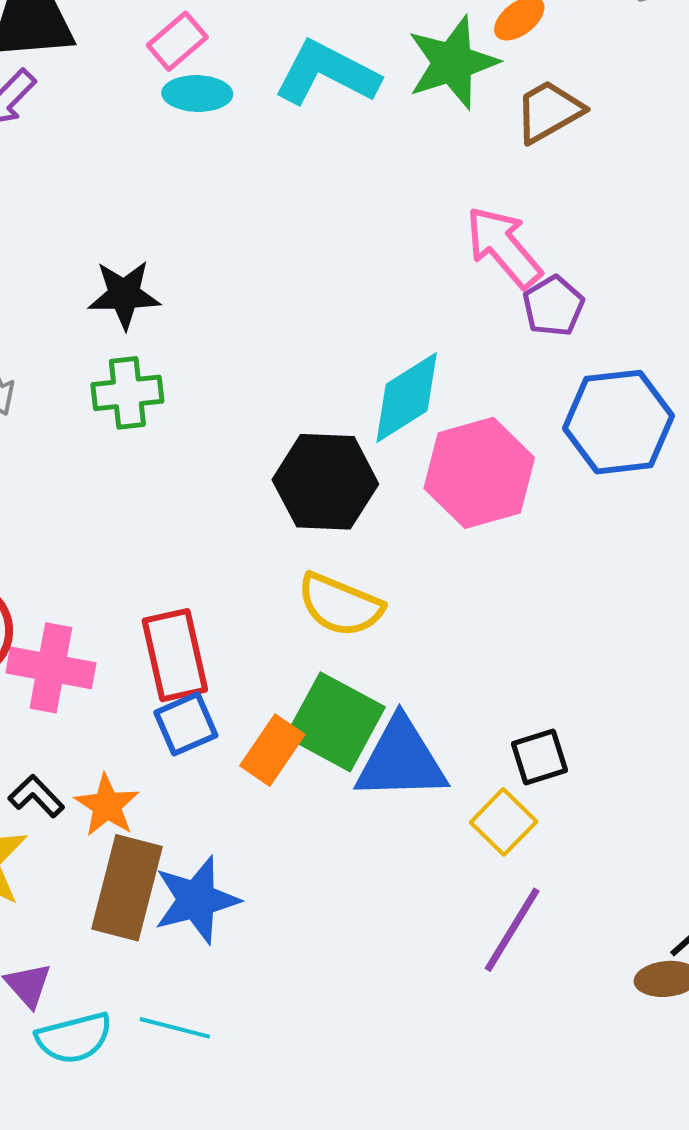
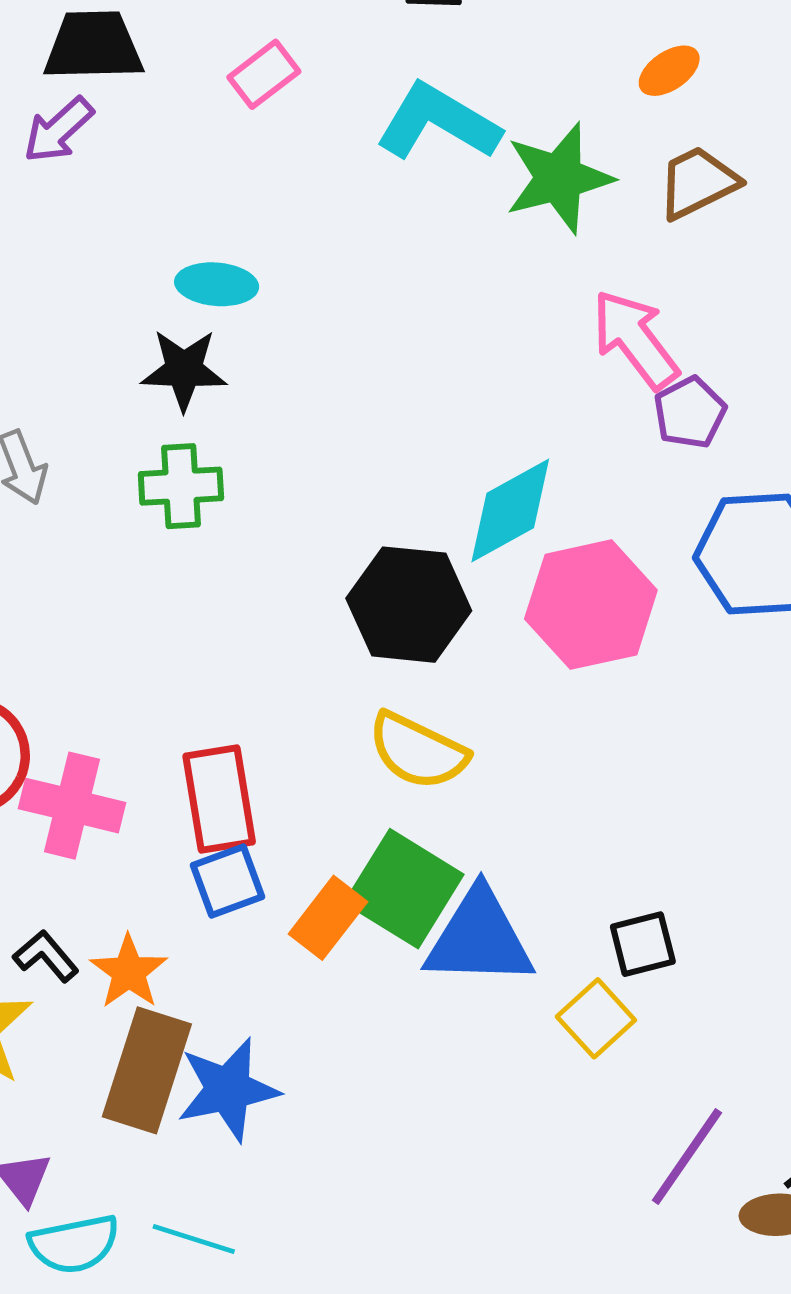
green star: (453, 63) -> (559, 178), moved
cyan ellipse: (197, 94) -> (217, 284), moved
purple line: (512, 930) -> (687, 1156), moved

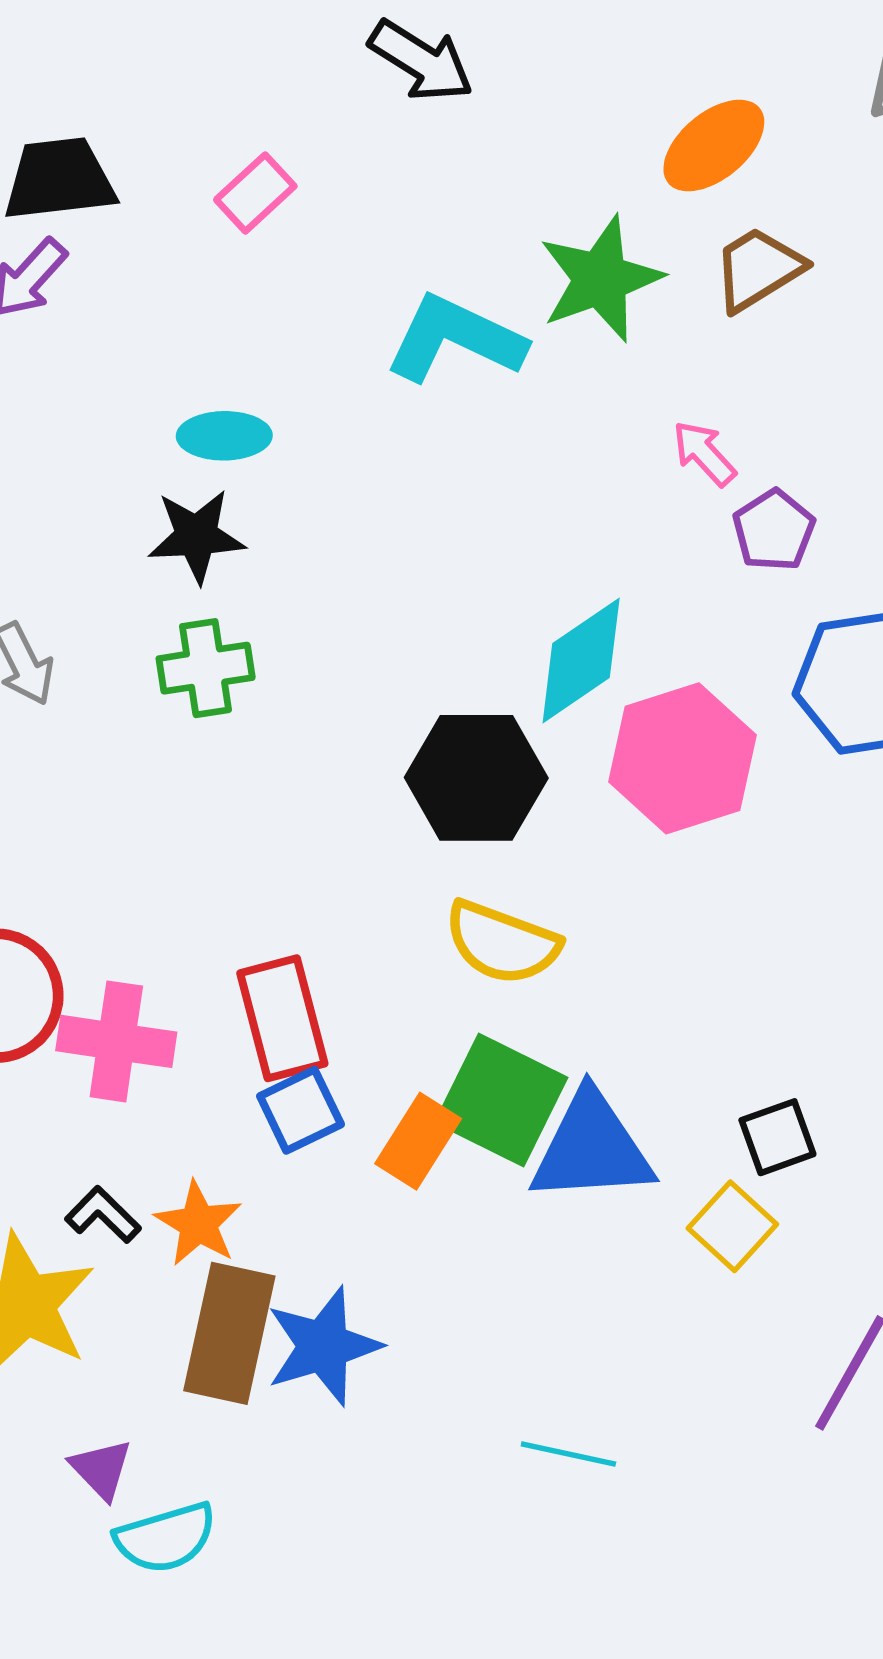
orange ellipse: (669, 71) -> (714, 146), size x1.5
cyan L-shape: (438, 122) -> (455, 339), moved
pink arrow: (635, 339) -> (704, 453), size x0.6
cyan line: (194, 1239) -> (568, 1454), moved

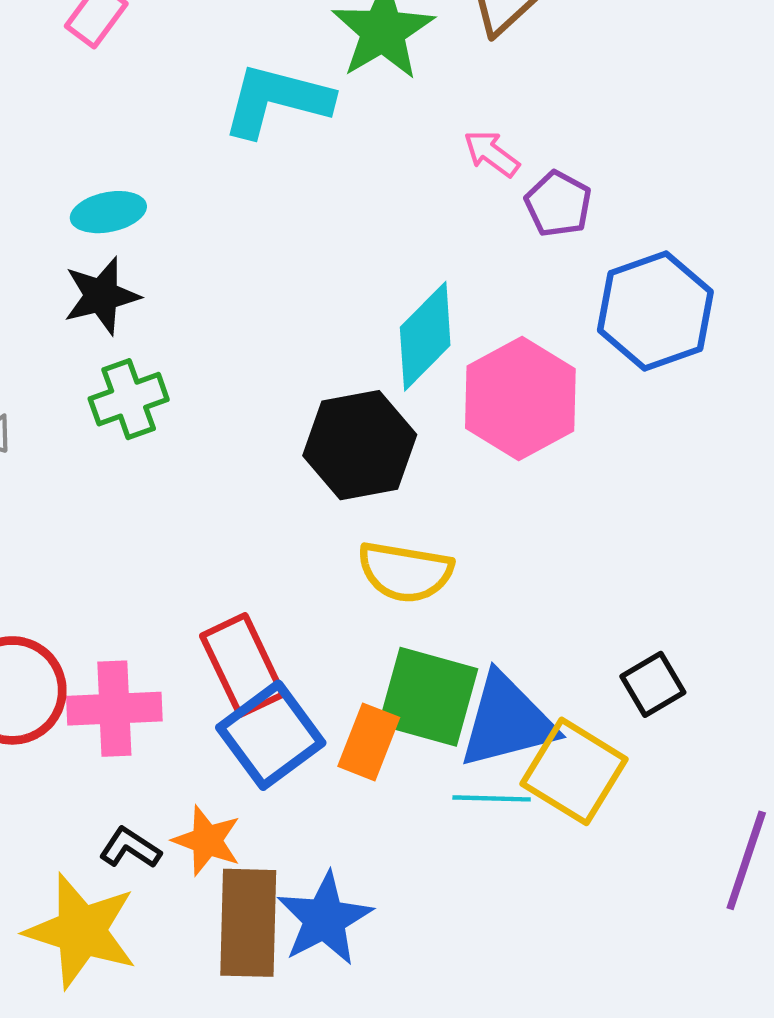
blue square: (300, 1110) -> (271, 735), size x1.5
yellow square: (732, 1226) -> (574, 771), moved, size x1.5
cyan line: (568, 1454) -> (492, 798), moved

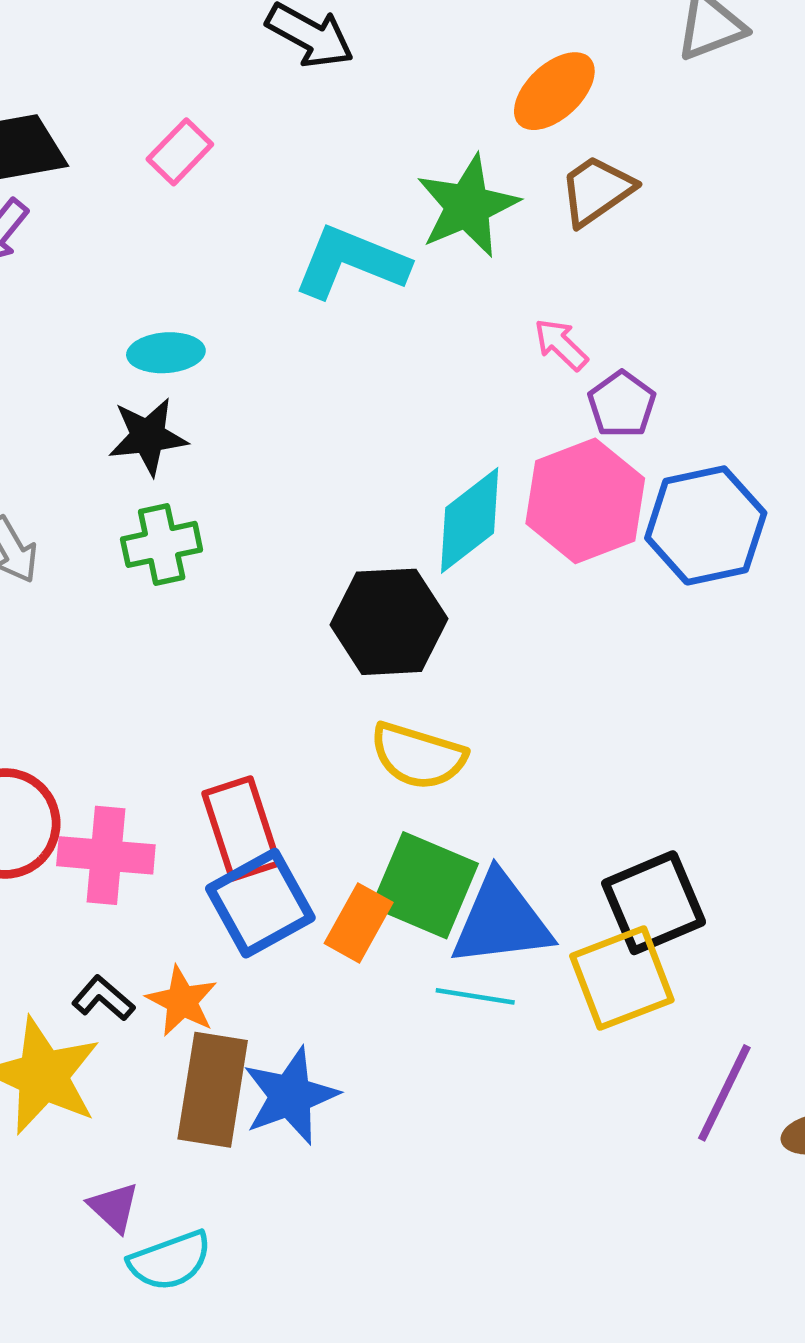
pink hexagon: (520, 398) -> (585, 501), moved
black square: (653, 684) -> (654, 903), size x1.6
yellow square: (574, 771) -> (622, 978), moved, turned 30

